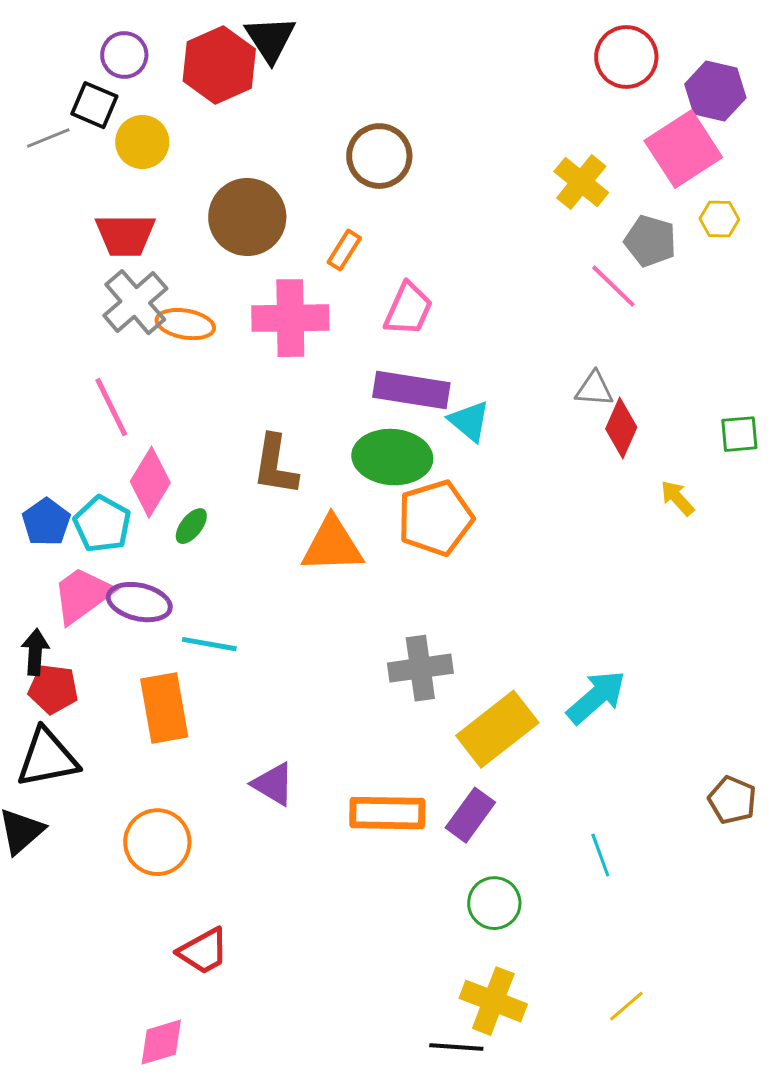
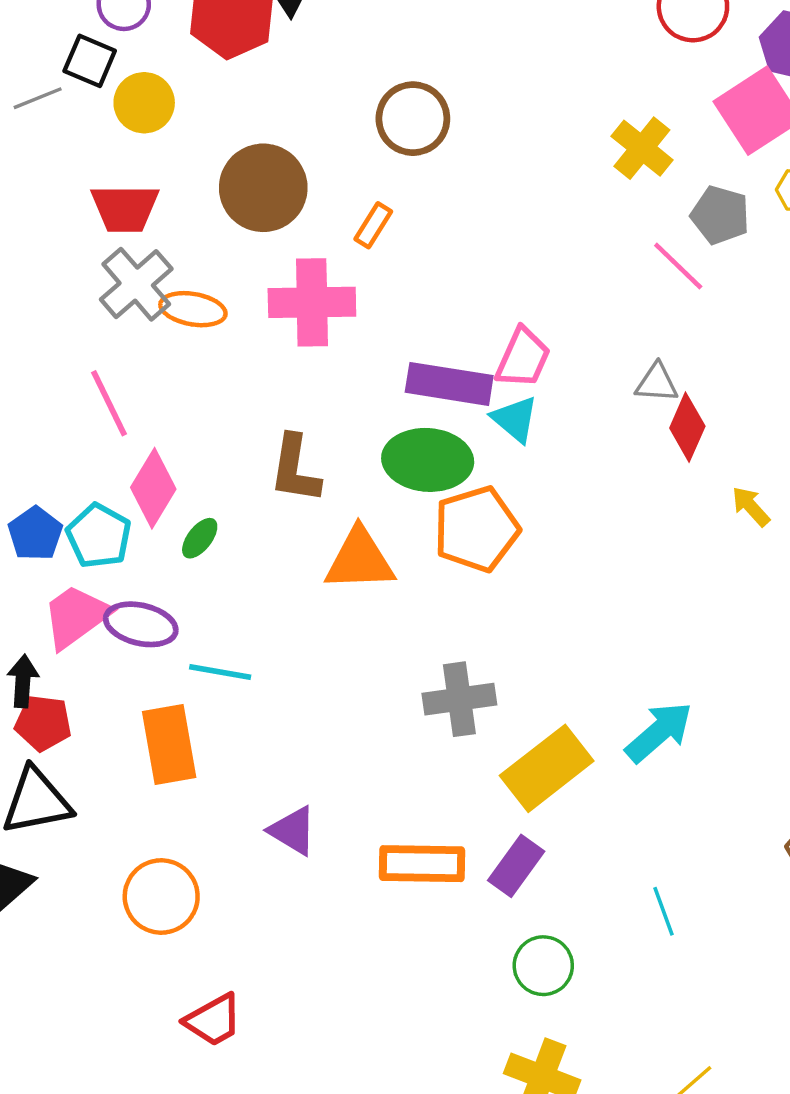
pink trapezoid: (408, 309) -> (523, 358), moved

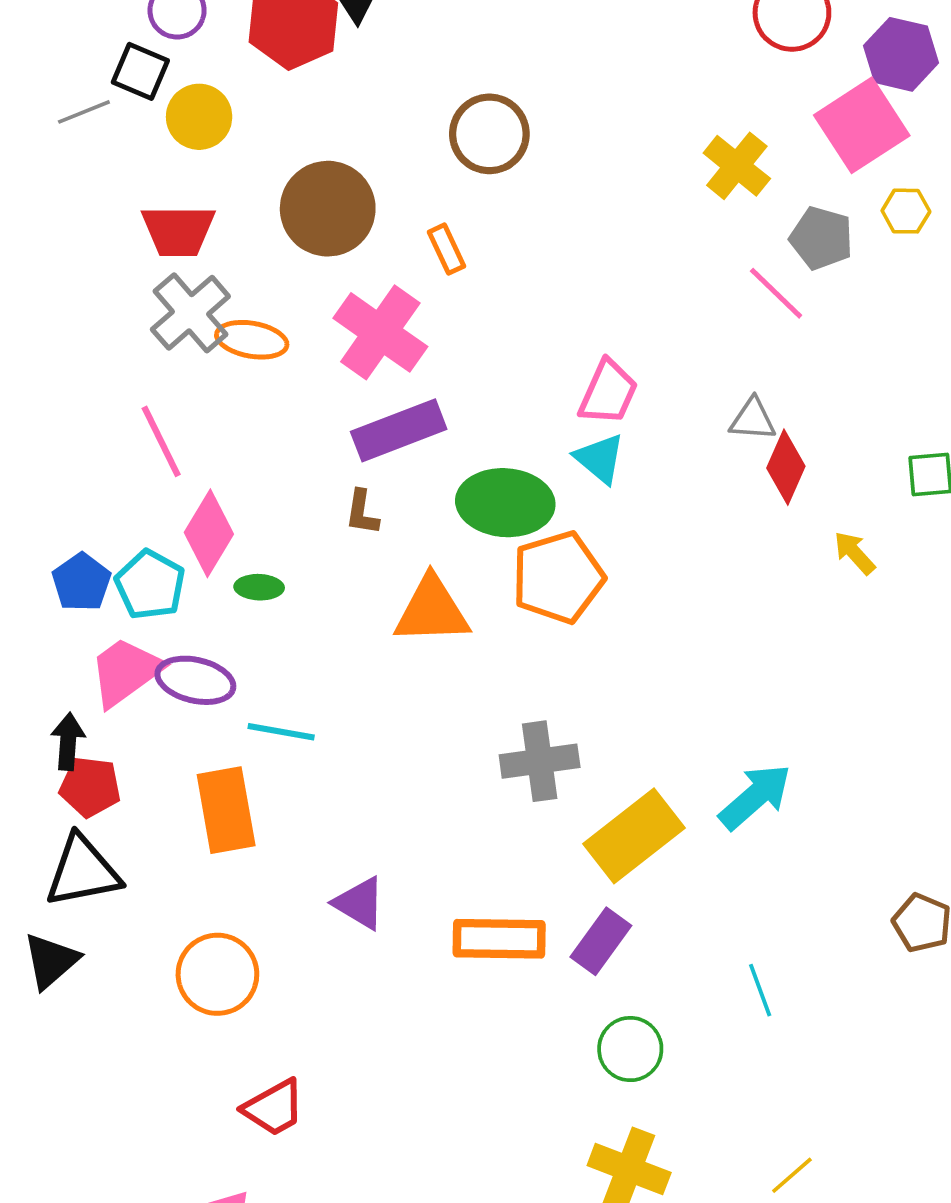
orange rectangle: (373, 225) -> (447, 249), turned -57
pink cross: (312, 302) -> (380, 332), turned 36
purple rectangle: (449, 384) -> (399, 430), moved, turned -30
brown L-shape: (295, 469) -> (362, 512), size x0.6
green ellipse: (200, 538) -> (259, 587), turned 54

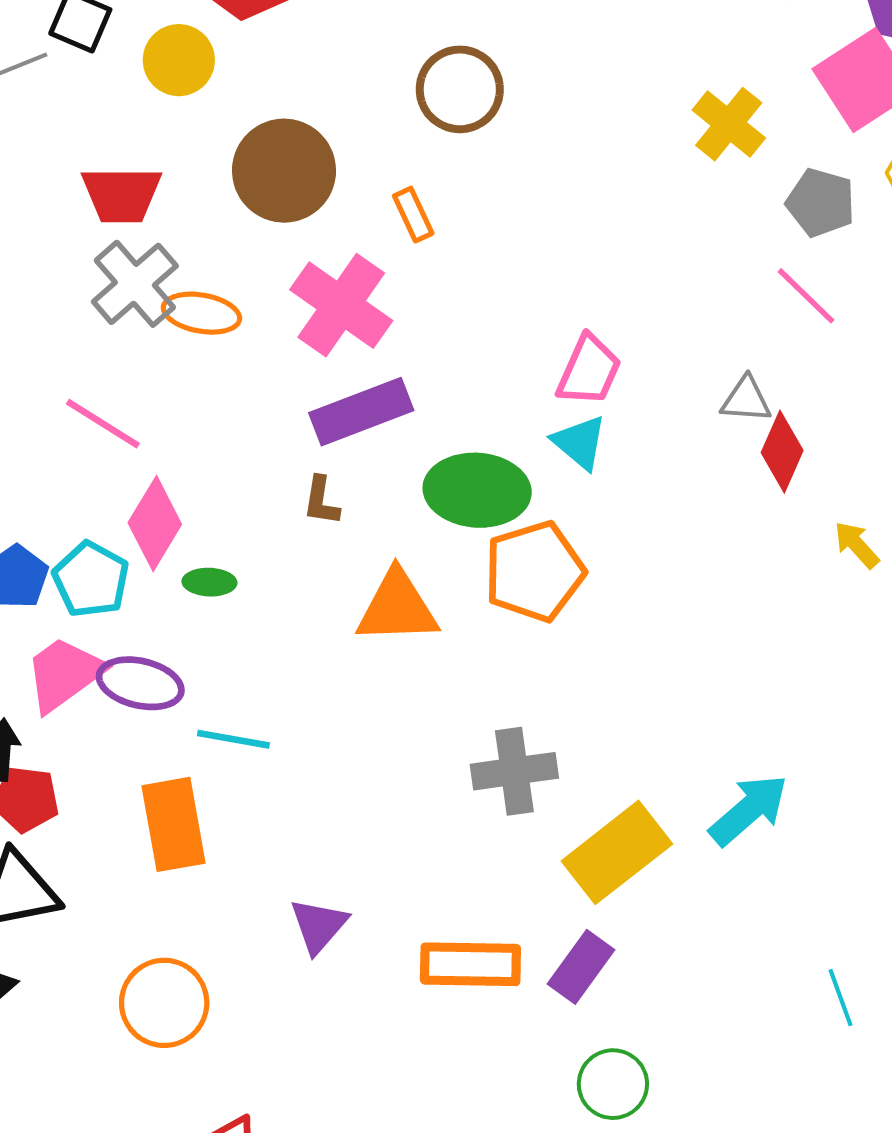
yellow circle: (199, 117) -> (179, 60), moved
pink line: (776, 293) -> (806, 296), moved
pink line: (161, 441) -> (103, 424), turned -32
purple triangle: (360, 903) -> (319, 926), turned 40
cyan line: (760, 990) -> (841, 998), moved

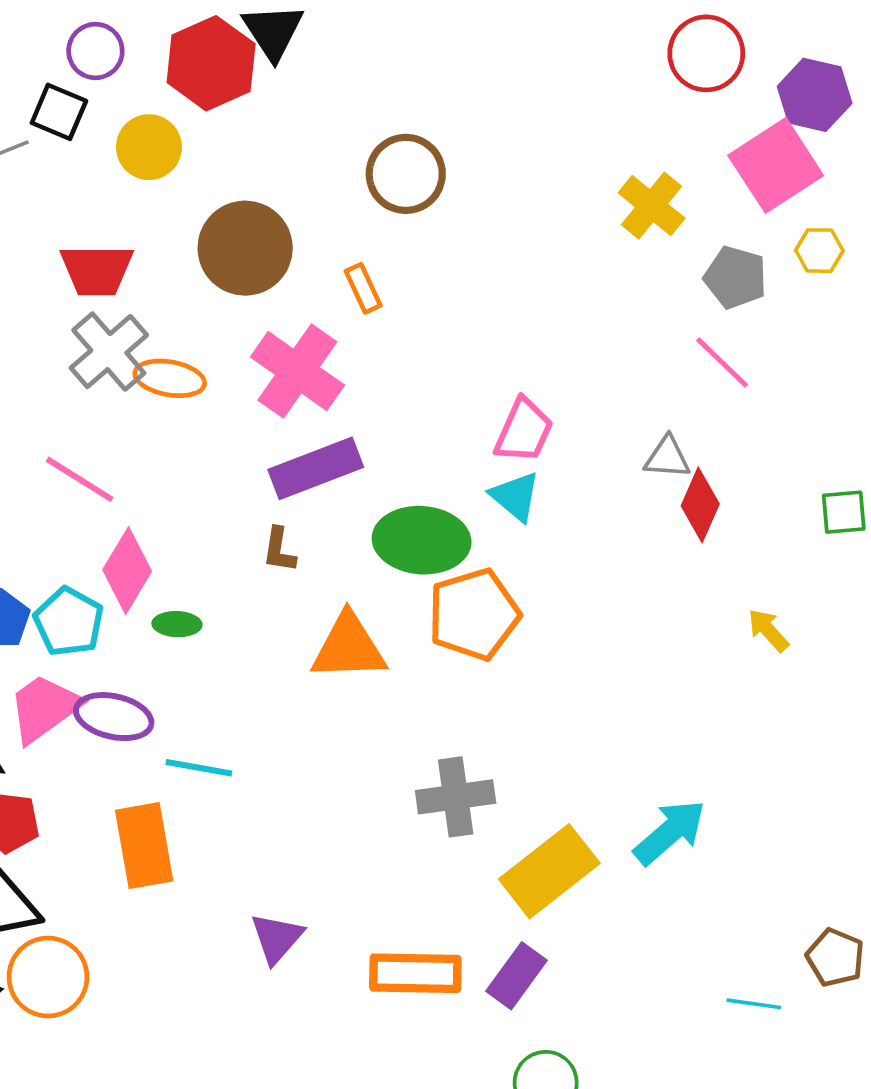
yellow arrow: (857, 545) -> (768, 630), moved
cyan line: (841, 998) -> (754, 1004), turned -62
orange circle: (164, 1003) -> (48, 977), moved

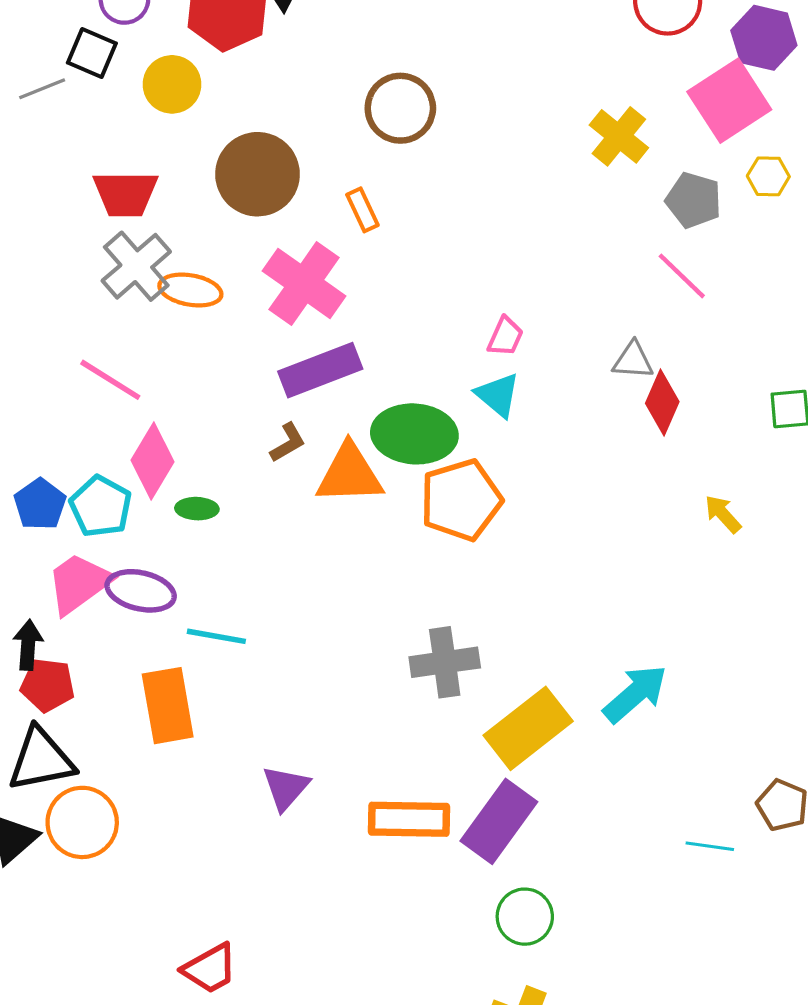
pink trapezoid: (524, 431) -> (505, 337), size x0.7
brown L-shape: (279, 550) -> (288, 443), turned -129
orange triangle: (349, 647) -> (349, 474), moved
purple rectangle: (516, 976) -> (499, 821), size x1.4

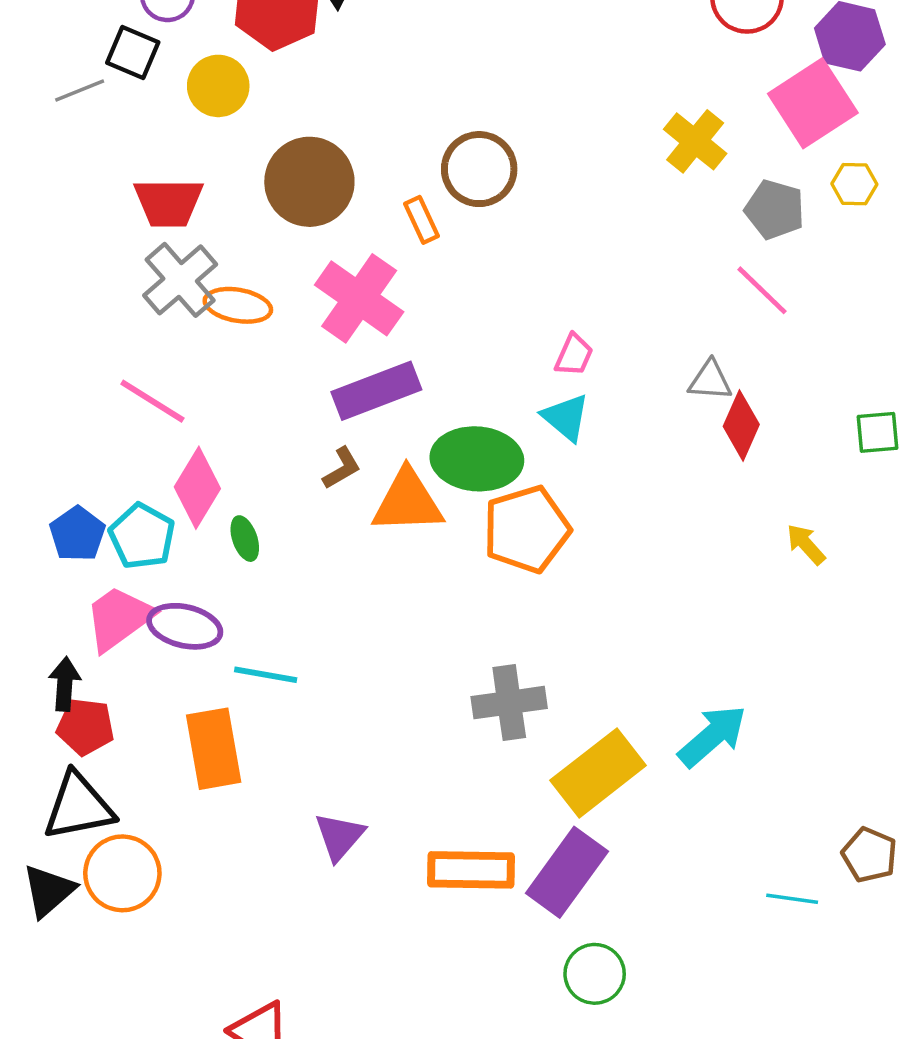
brown circle: (400, 108) -> (479, 169), moved
green ellipse: (197, 509) -> (245, 539), turned 69

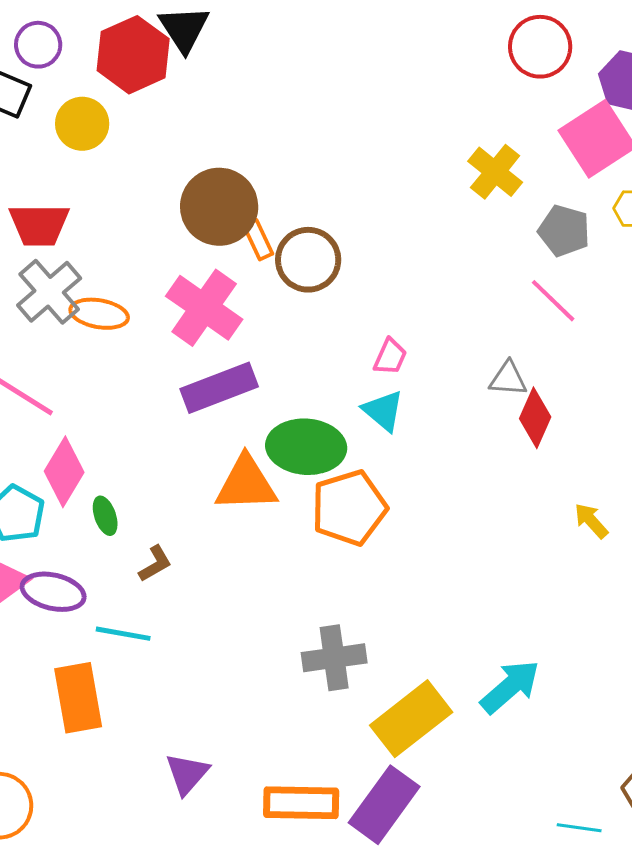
brown circle: (479, 169) -> (308, 260), moved
brown circle: (309, 182) -> (219, 207), moved
brown L-shape: (342, 468) -> (155, 564), moved

